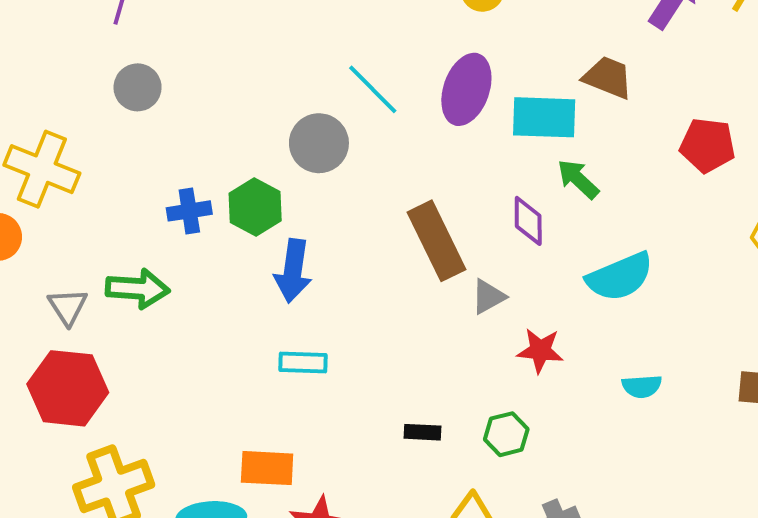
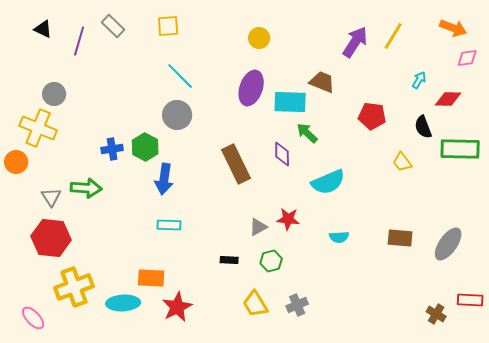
gray circle: (138, 87) -> (54, 94), moved
cyan line: (373, 89) -> (180, 76), moved
gray triangle: (488, 297) -> (258, 227), moved

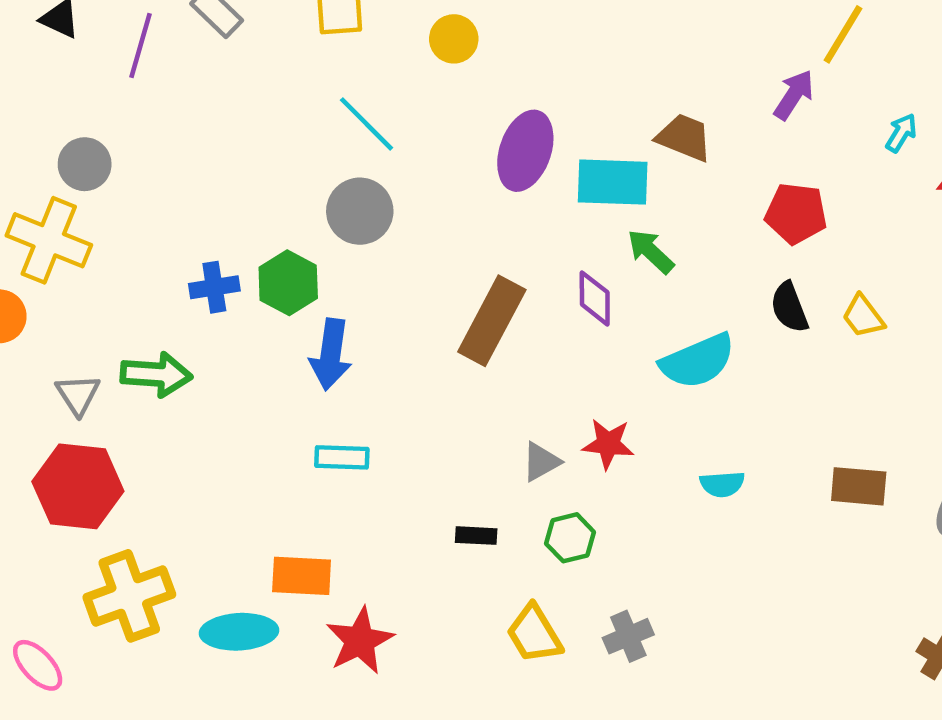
yellow circle: (259, 38) -> (454, 39), moved
purple arrow: (355, 42) -> (794, 95), moved, size x0.7
black semicircle: (423, 127) -> (789, 307), moved
brown rectangle: (236, 164) -> (492, 321), turned 54

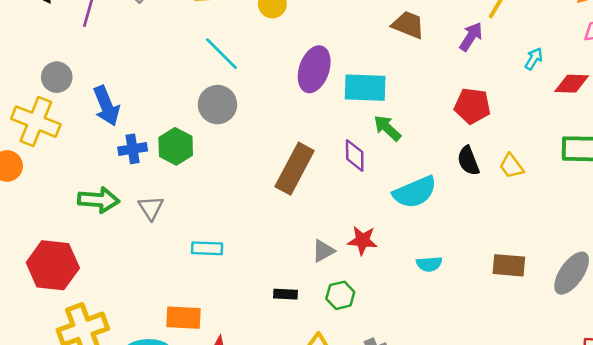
brown trapezoid: (684, 137) -> (408, 25), moved
blue arrow: (331, 354) -> (106, 106), moved, turned -30
gray triangle: (78, 395) -> (151, 208), moved

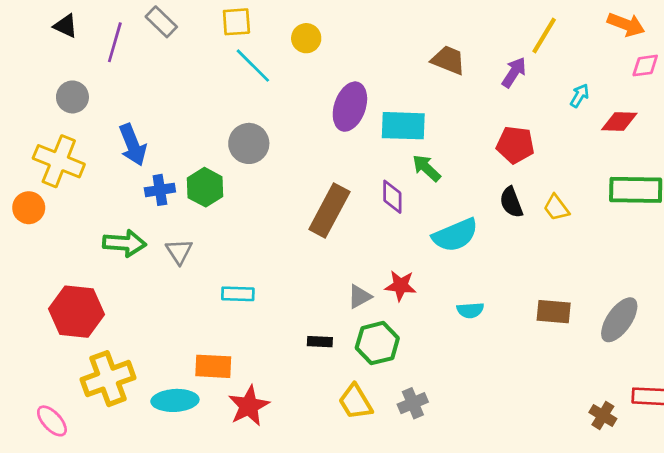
cyan line: (221, 54) -> (253, 66), moved
gray circle: (57, 77) -> (72, 97), moved
green hexagon: (340, 295) -> (377, 343), size x1.4

